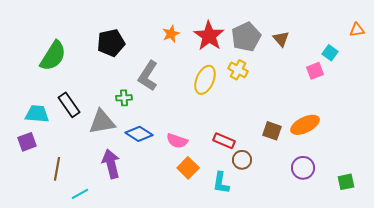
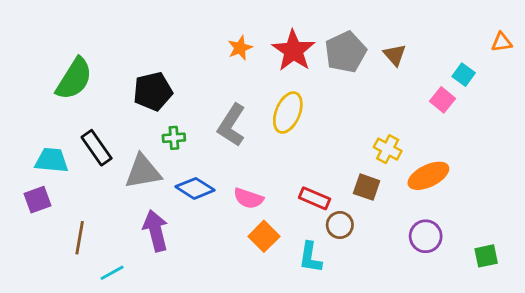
black pentagon: (111, 43) -> (153, 91), moved
yellow cross: (238, 70) -> (388, 149), moved
pink square: (315, 71) -> (443, 100), turned -30
gray L-shape: (148, 76) -> (232, 125), moved
brown square: (272, 131) -> (367, 187), moved

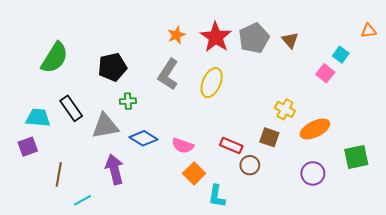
gray L-shape: (232, 125) -> (168, 74), moved
green square: (486, 256) -> (356, 157), moved, size x1.4
cyan L-shape: (310, 257) -> (217, 196), moved

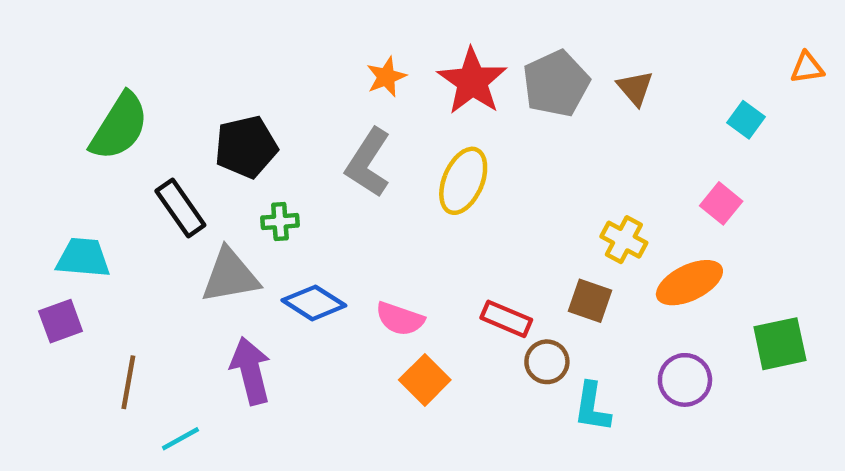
pink square: (325, 73) -> (721, 203), moved
black rectangle: (71, 108) -> (180, 208), moved
cyan L-shape: (217, 196) -> (592, 407), moved

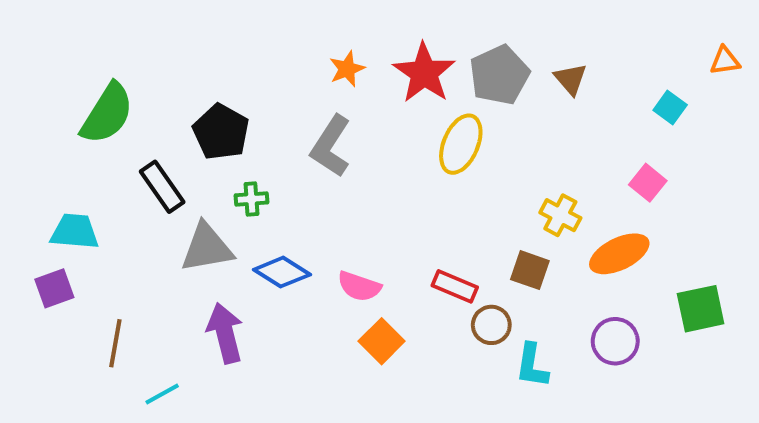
black pentagon: (246, 147) -> (221, 132), turned -30
yellow ellipse: (463, 181) -> (461, 144), moved

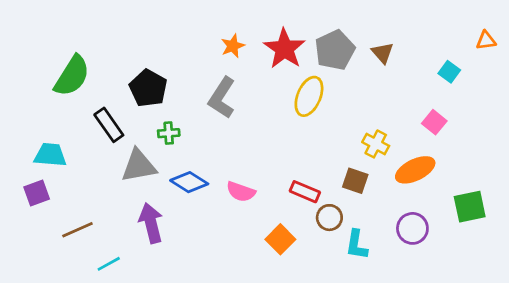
orange square: (382, 341) -> (280, 239), moved
brown line: (115, 343) -> (77, 230), turned 56

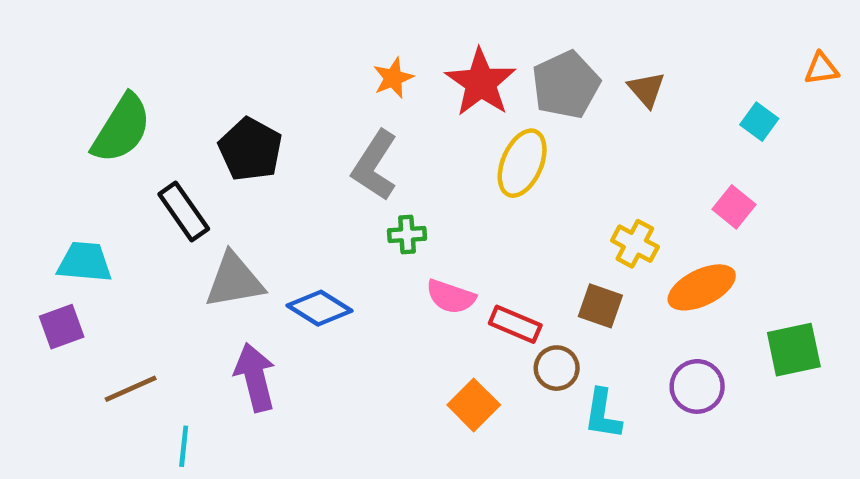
green cross: (169, 133) -> (407, 235), moved
pink semicircle: (241, 192) -> (451, 297), moved
cyan line: (109, 264) -> (184, 446), turned -55

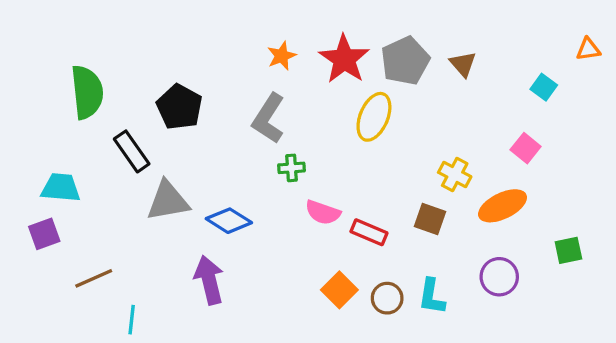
green semicircle: (121, 129) -> (87, 92), turned -38
green square: (794, 350) -> (568, 250), size x0.7
brown circle: (557, 368) -> (387, 298), moved
purple arrow: (255, 377) -> (209, 280), moved

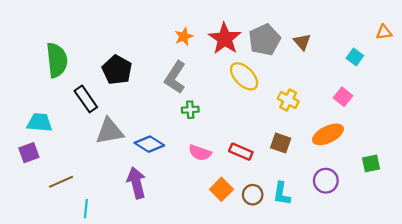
yellow ellipse: (374, 117) -> (244, 76), turned -68
yellow cross: (455, 175) -> (288, 100), moved
pink semicircle: (323, 212) -> (200, 153), moved

